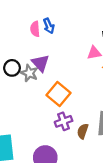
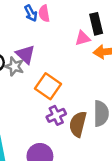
pink semicircle: (35, 29) -> (44, 13), moved
brown semicircle: (83, 131) -> (78, 124), size x1.5

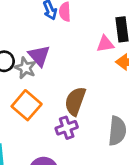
orange square: (48, 86) -> (27, 105), moved
brown semicircle: (78, 124) -> (75, 101), moved

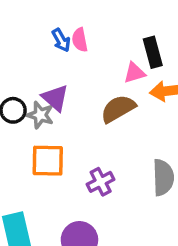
brown semicircle: (75, 101) -> (118, 109), moved, turned 48
orange square: (27, 105) -> (48, 161), turned -32

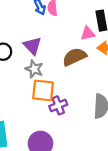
gray star: (40, 115) -> (34, 69), moved
orange square: (48, 161) -> (43, 90), moved

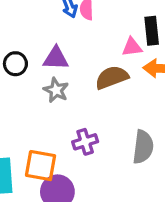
purple triangle: (32, 46) -> (56, 58), turned -48
orange square: (43, 90) -> (41, 166), moved

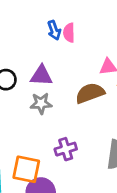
gray star: (56, 90) -> (41, 103), turned -30

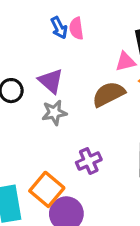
purple triangle: (41, 76) -> (51, 81), turned 45
orange square: (26, 169) -> (47, 189), turned 36

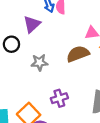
purple triangle: (51, 81) -> (32, 24), moved, turned 30

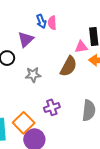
brown semicircle: (78, 54) -> (68, 66), turned 140

